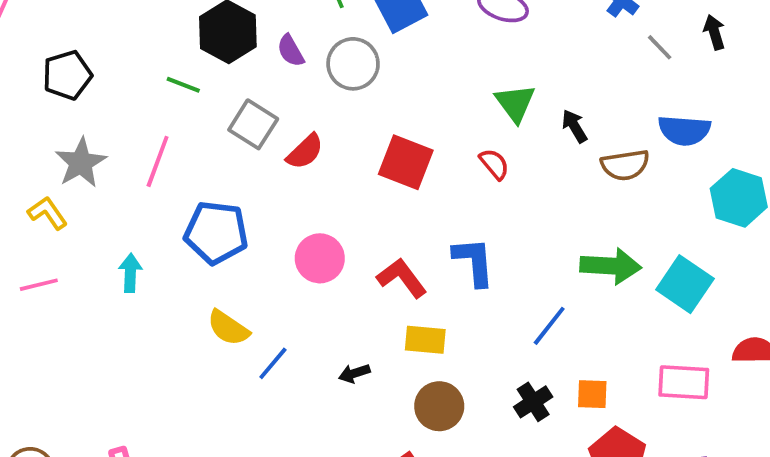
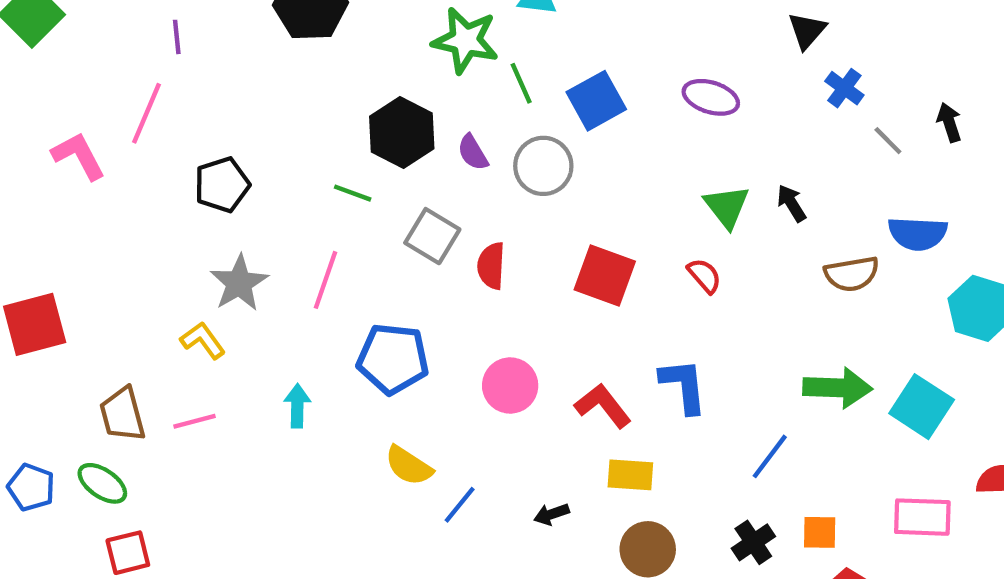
black arrow: (574, 126) -> (791, 203), moved
red semicircle: (305, 152) -> (491, 266), turned 138

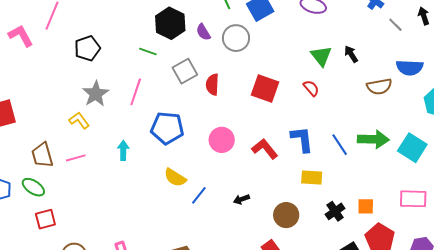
gray square: (432, 236) -> (185, 71), turned 30
blue line: (770, 456) -> (340, 145), moved, turned -70
yellow rectangle: (630, 475) -> (312, 177), moved

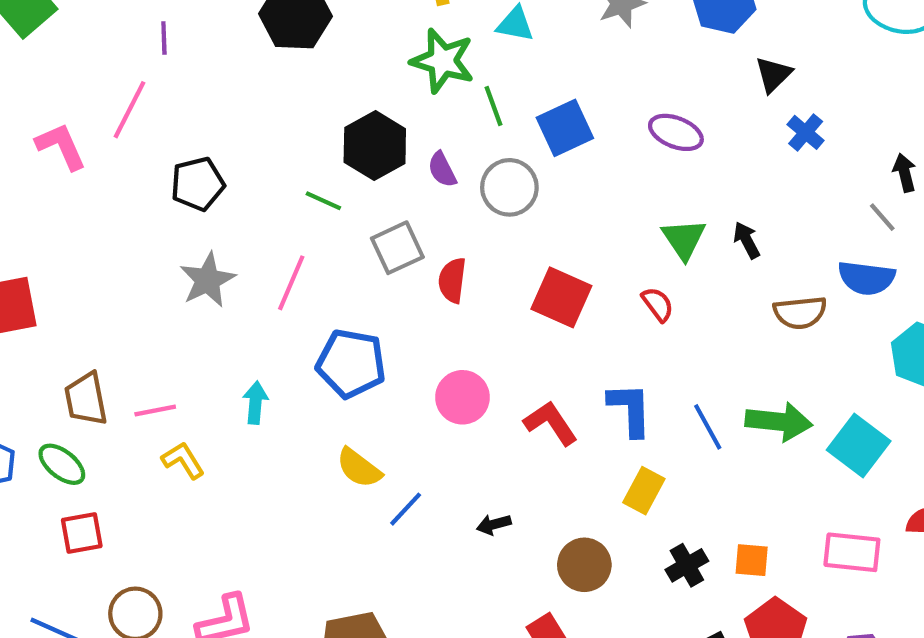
gray line: (395, 25) -> (882, 217), moved
yellow L-shape: (79, 120) -> (183, 460), moved
yellow rectangle: (312, 177) -> (644, 491), turned -70

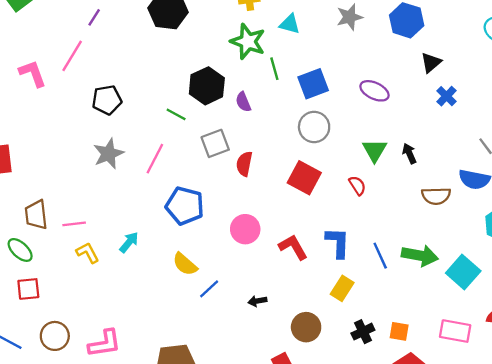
purple line: (164, 38) -> (94, 17), turned 30
gray circle: (509, 187) -> (314, 127), moved
cyan arrow: (255, 403) -> (129, 242), moved, turned 30

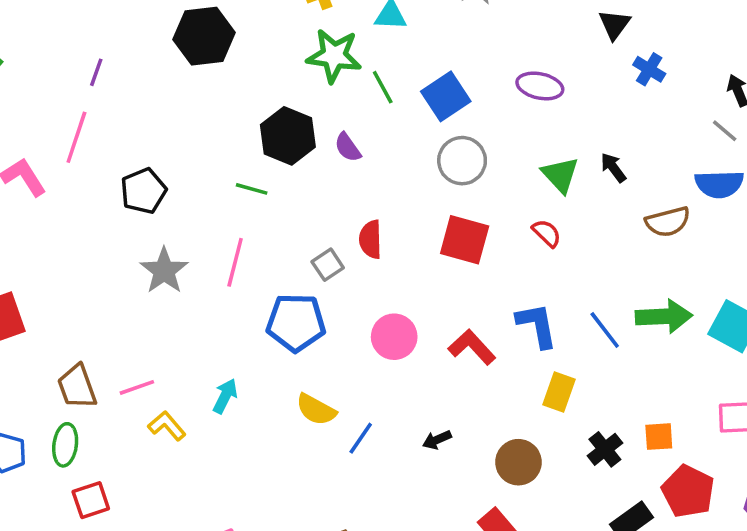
gray square: (215, 143) -> (328, 265), moved, size x0.7
green ellipse: (20, 250) -> (65, 445), turned 68

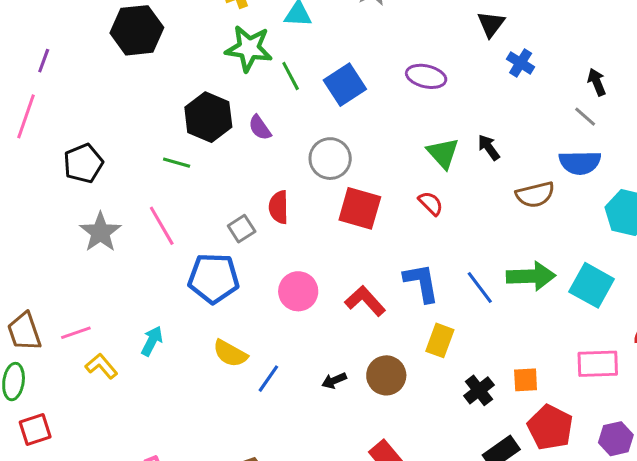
gray circle: (462, 161) -> (330, 159), moved
pink line: (235, 262) -> (162, 226), turned -45
brown circle: (518, 462) -> (386, 375), moved

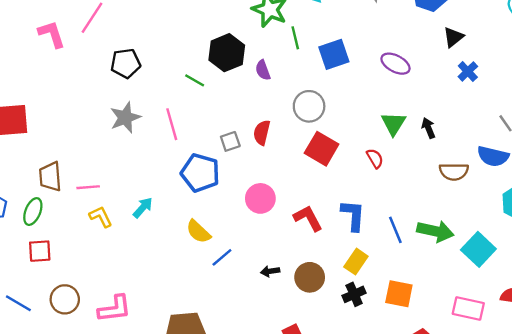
orange square: (526, 380) -> (399, 294), moved, size x1.4
black cross: (479, 390) -> (354, 294), moved

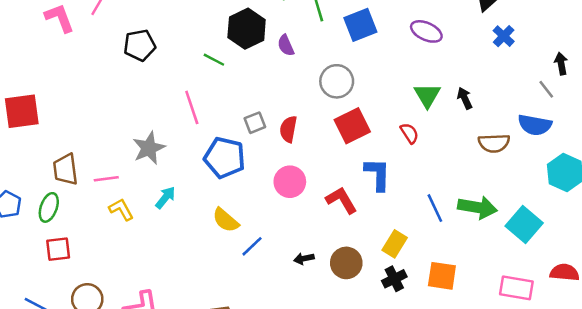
gray star: (125, 118) -> (149, 148), moved
red semicircle: (262, 133) -> (288, 129), moved
red square: (322, 149) -> (352, 126), turned 36
blue L-shape: (353, 215) -> (378, 174), moved

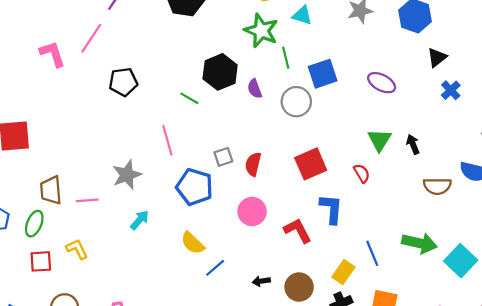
gray circle: (337, 81) -> (296, 102), moved
blue line: (435, 208) -> (372, 253), moved
yellow L-shape: (121, 209) -> (77, 249), moved

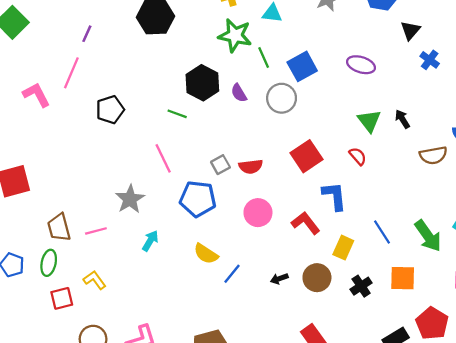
red semicircle: (253, 164) -> (251, 167), turned -100
green arrow: (419, 243) -> (428, 236), moved, turned 52
yellow rectangle: (343, 272) -> (343, 248), moved

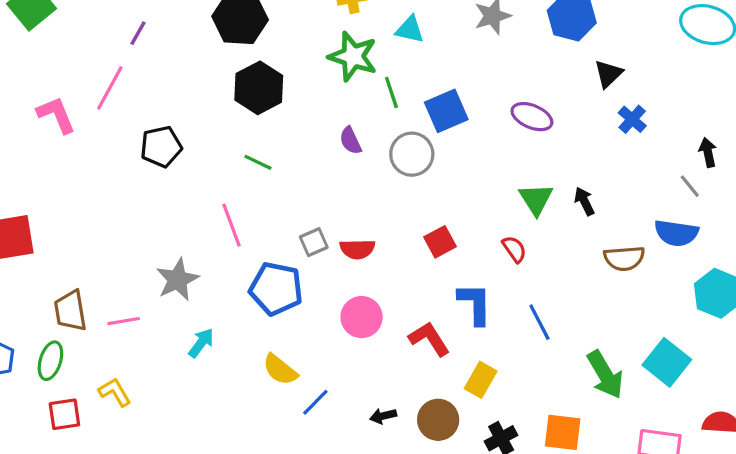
black hexagon: (202, 83) -> (259, 88), moved
red square: (307, 156) -> (440, 242), size x0.7
blue line: (382, 232) -> (539, 322), moved

